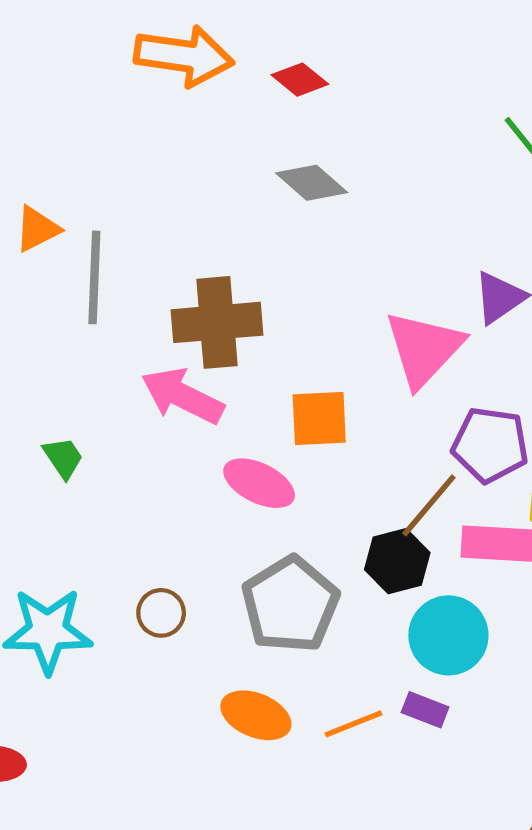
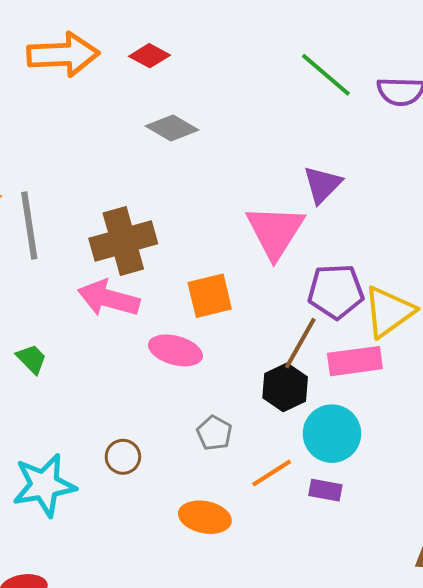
gray pentagon: (290, 604) -> (214, 433), size x0.5
orange line: (353, 724) -> (272, 473), moved

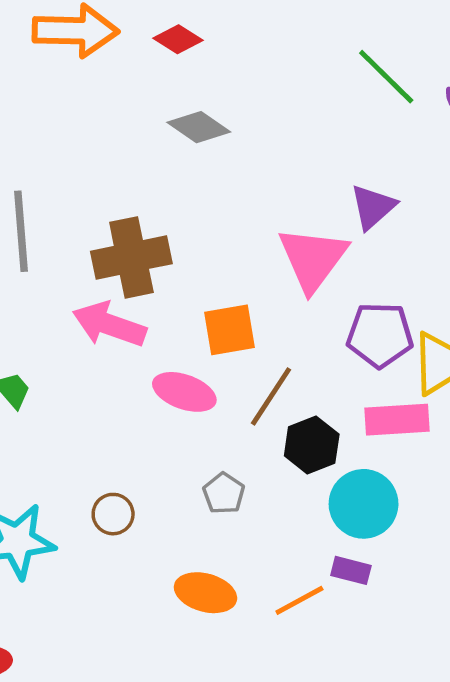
brown line: (300, 343) -> (271, 396), moved
orange line: (272, 473) -> (299, 600), moved

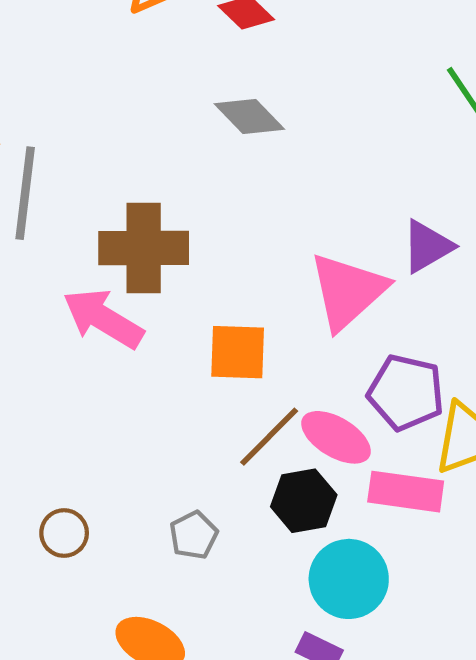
pink ellipse: (184, 392) -> (336, 437), moved

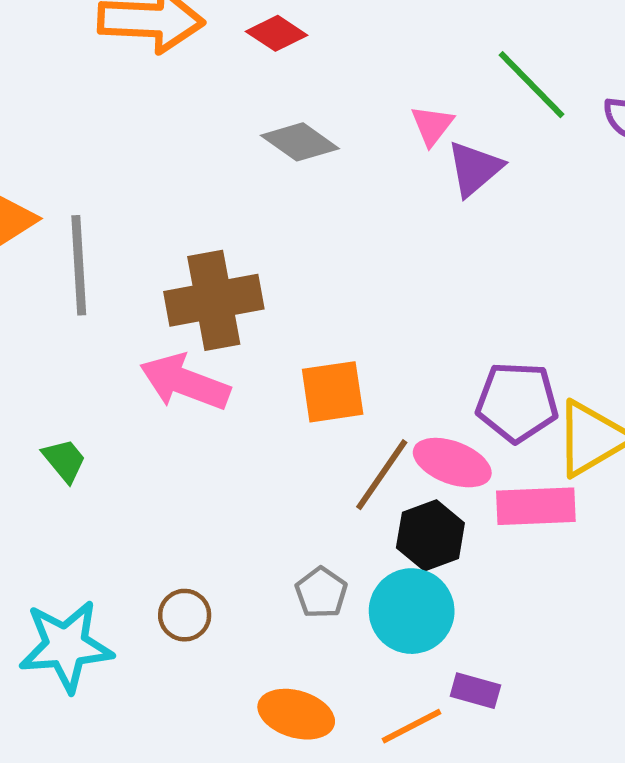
purple triangle: (427, 246) -> (475, 169), moved
pink triangle: (348, 291) -> (432, 125), moved, size x0.5
cyan circle: (349, 579) -> (412, 611), moved

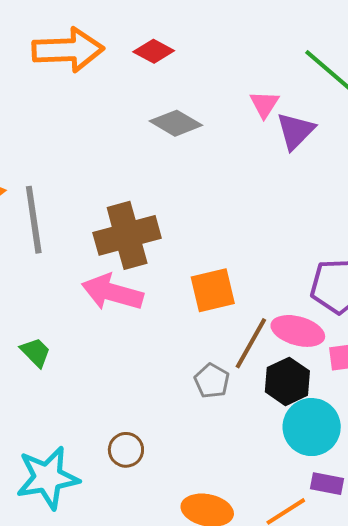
gray pentagon: (321, 593) -> (212, 381), moved
cyan circle: (412, 611) -> (312, 427), moved

